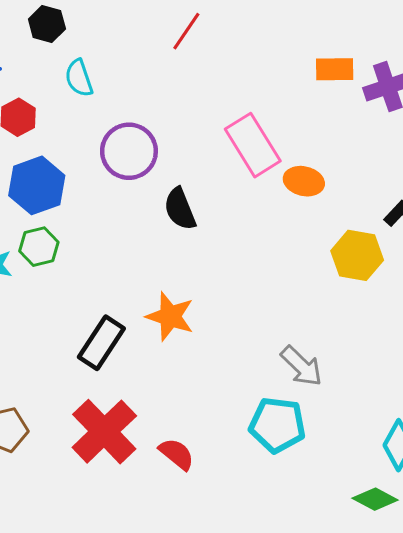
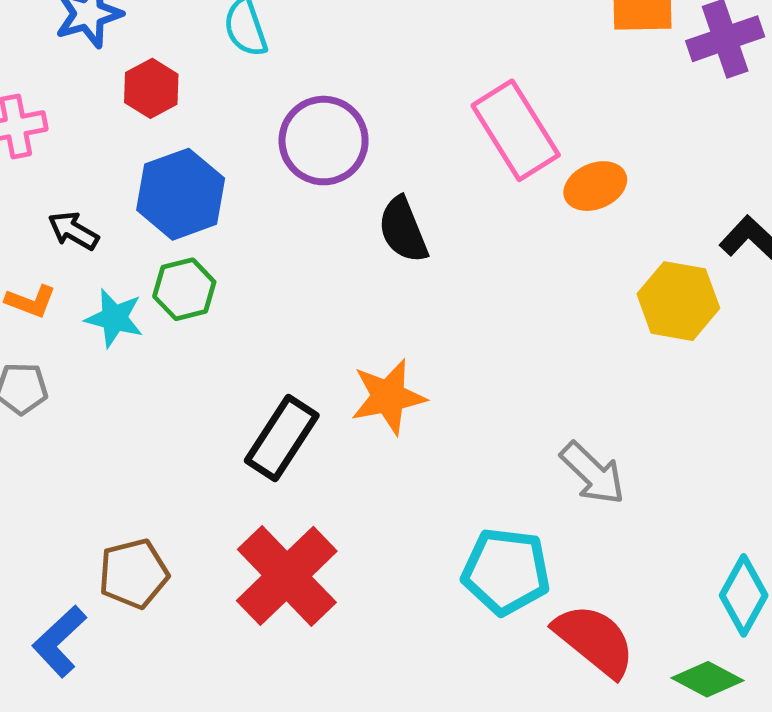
orange ellipse: (304, 181) -> (595, 186), turned -36
orange star: (170, 316) -> (388, 397), turned -30
cyan pentagon: (277, 425) -> (506, 571), moved
red semicircle: (177, 454) -> (595, 640), moved, size x1.5

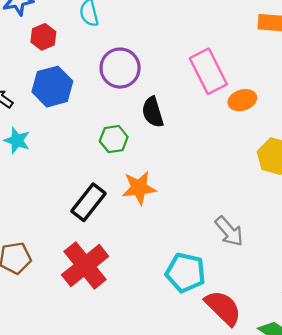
green hexagon: (184, 289) -> (114, 139), moved

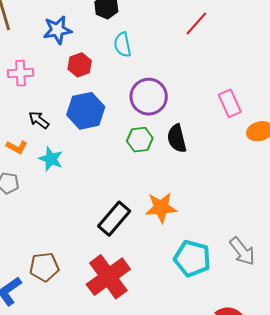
pink rectangle: (208, 71) -> (230, 103), size x0.7
green hexagon: (114, 139) -> (140, 140), moved
cyan pentagon: (186, 273) -> (192, 258), moved

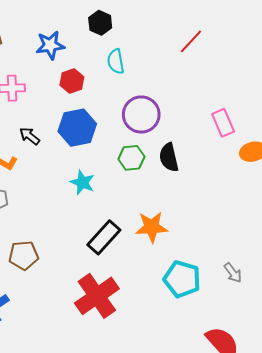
cyan star: (51, 159) -> (82, 182), moved
gray arrow: (242, 251) -> (233, 273), size x0.7
brown pentagon: (44, 267) -> (24, 255), moved

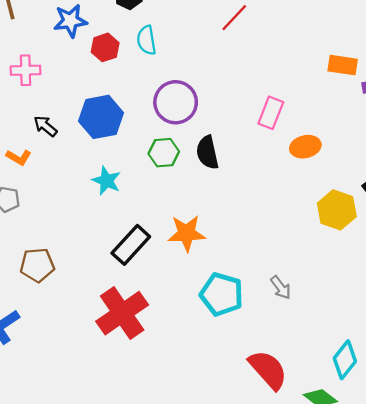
red hexagon: (72, 81) -> (105, 47), moved
pink rectangle: (223, 123) -> (271, 113), turned 44

